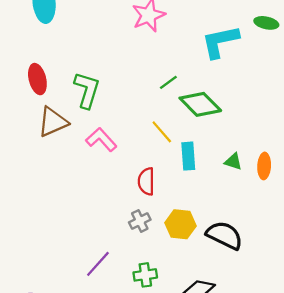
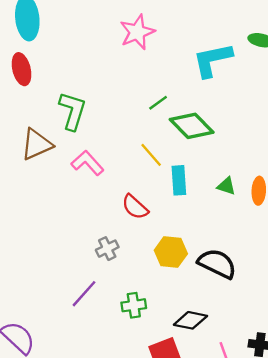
red ellipse: (37, 79) -> (22, 69), moved
red semicircle: (146, 181) -> (135, 207), turned -48
gray cross: (140, 221) -> (107, 249), moved

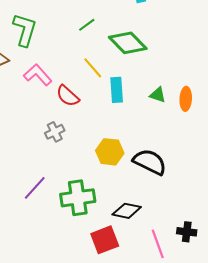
green line: (158, 103) -> (87, 25), moved
red semicircle: (135, 207) -> (68, 96), moved
gray cross: (107, 249) -> (55, 132), moved
green cross: (134, 305) -> (78, 198), size x1.6

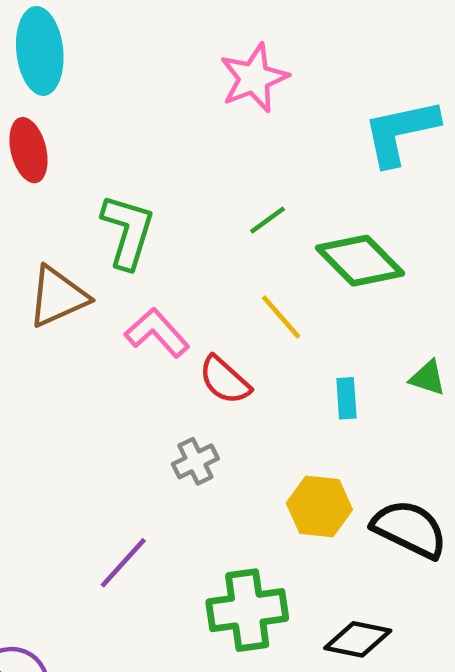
cyan rectangle: (117, 90) -> (346, 398), moved, size x0.7
purple line: (35, 188) -> (123, 563), moved

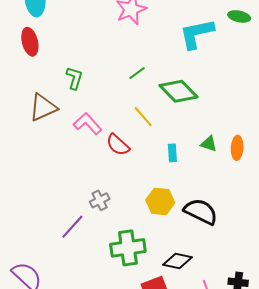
green L-shape: (128, 231) -> (74, 78), size x0.7
gray cross: (195, 461) -> (100, 200), moved

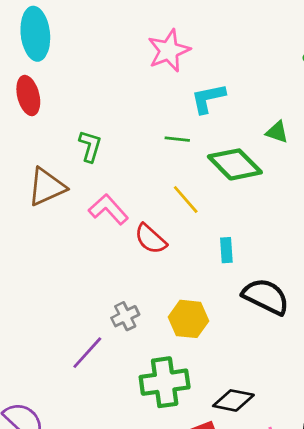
cyan L-shape: (197, 34) -> (208, 98), moved, size x0.7
green line: (137, 73) -> (177, 139), turned 42
green triangle: (209, 144) -> (277, 132), moved
yellow hexagon: (160, 201) -> (188, 319), moved
black semicircle: (201, 212) -> (266, 296), moved

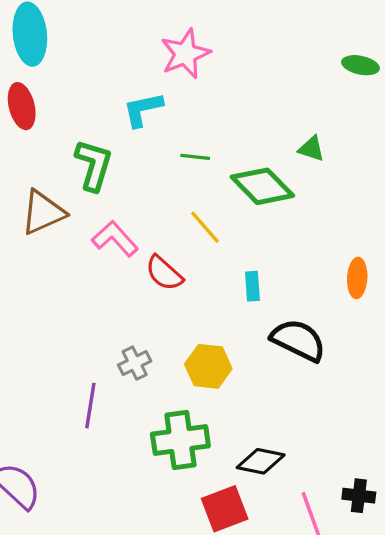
cyan L-shape: (208, 98) -> (143, 109), moved
green L-shape: (90, 146) -> (94, 165), size x1.4
purple line: (87, 353) -> (90, 406), turned -33

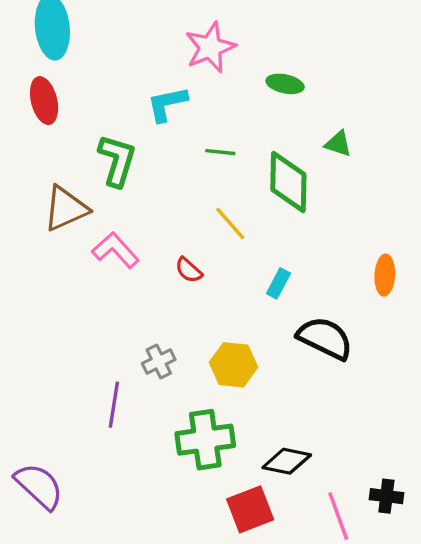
green ellipse: (360, 65) -> (285, 84), moved
green diamond: (262, 186) -> (288, 182), turned 46
pink L-shape: (115, 239) -> (116, 250), moved
red semicircle: (164, 273) -> (189, 270), size x0.7
cyan rectangle: (252, 286) -> (278, 283), turned 32

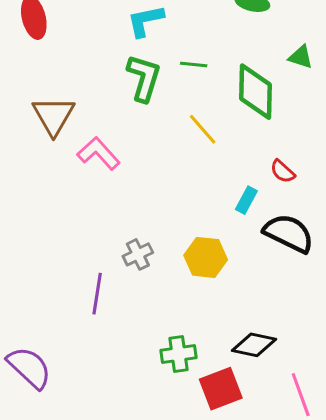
green L-shape: (117, 160) -> (144, 78), moved
brown triangle: (66, 209) -> (53, 116), turned -36
red semicircle: (189, 270) -> (283, 171), moved
cyan rectangle: (278, 283) -> (246, 200), moved
green cross: (205, 440) -> (179, 354), moved, size x0.7

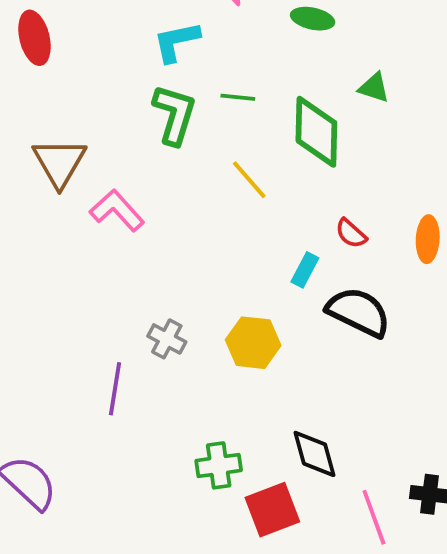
gray cross: (138, 254) -> (167, 339), turned -36
black diamond: (254, 345) -> (314, 454), turned 63

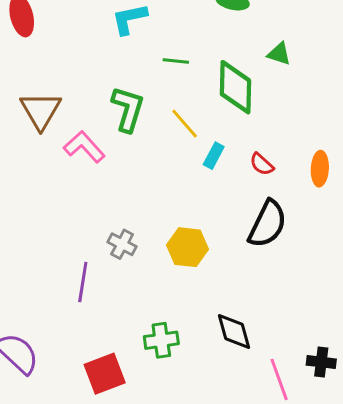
green L-shape: (175, 115) -> (128, 109), moved
cyan rectangle: (305, 270) -> (214, 156), moved
black semicircle: (359, 312) -> (267, 224), turned 90
red square: (272, 510) -> (105, 374), moved

